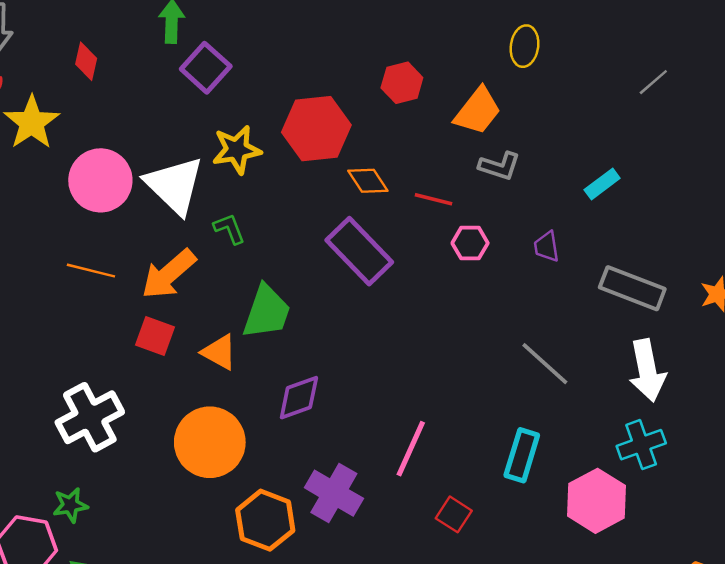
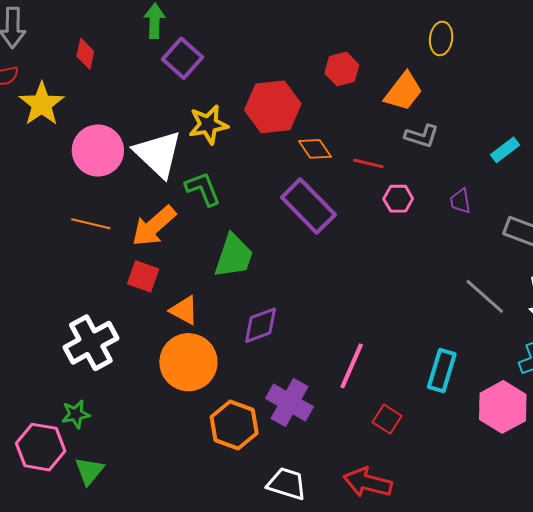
green L-shape: (229, 229) -> (203, 189), size x1.4
orange triangle: (219, 352) -> (184, 310), moved
gray line: (545, 364) -> (485, 296), moved

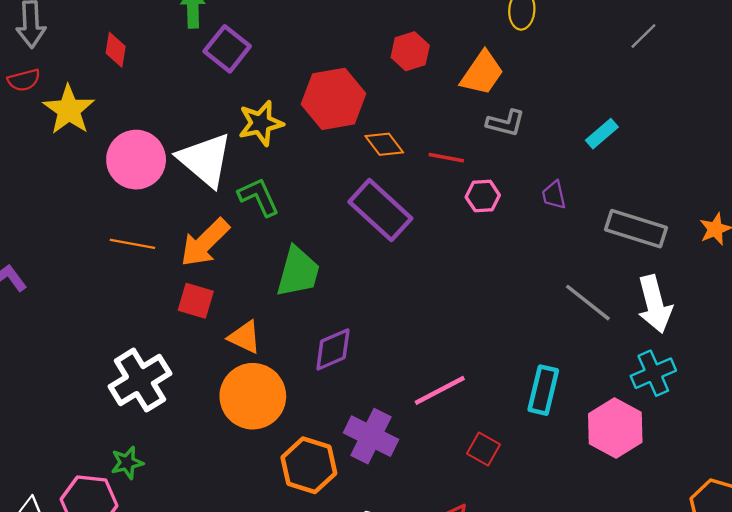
pink line: (352, 366) -> (440, 390), turned 42

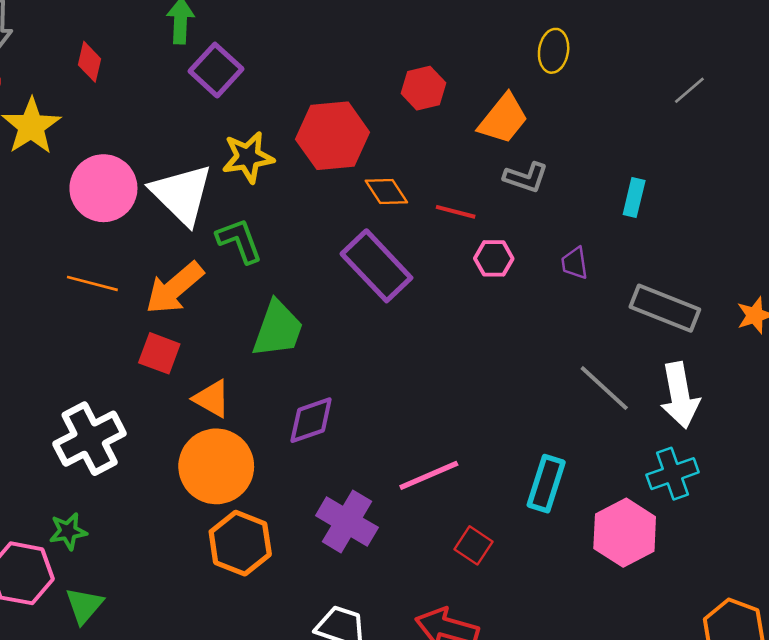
cyan rectangle: (602, 134) -> (634, 198), turned -40
orange hexagon: (309, 465) -> (240, 543), moved

